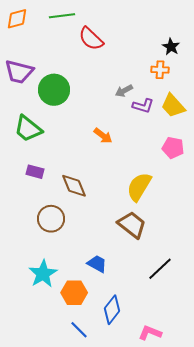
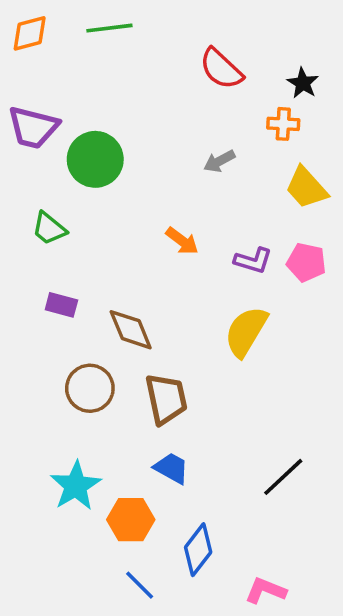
red semicircle: (91, 39) -> (221, 69), moved
purple L-shape: (143, 106) -> (253, 261), moved
green trapezoid: (28, 129) -> (49, 229), size x0.7
brown trapezoid: (132, 225) -> (166, 399), moved, turned 40

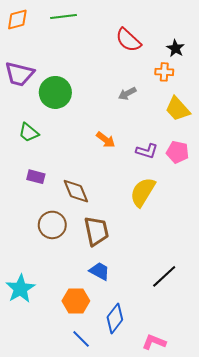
cyan star: (76, 486) -> (20, 289), moved

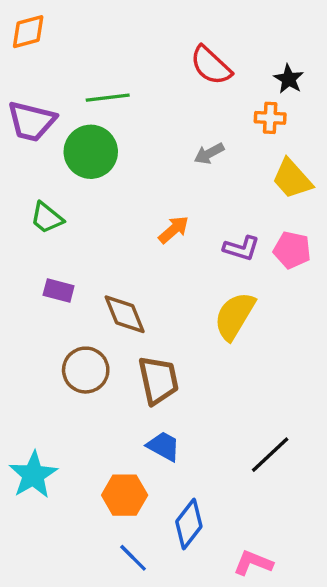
green line: (64, 16) -> (108, 98), moved
orange arrow: (106, 140) -> (174, 230), turned -78

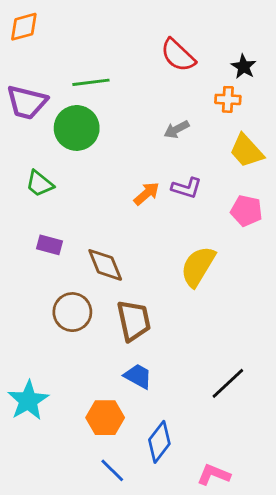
purple L-shape: (241, 248) -> (187, 188), moved

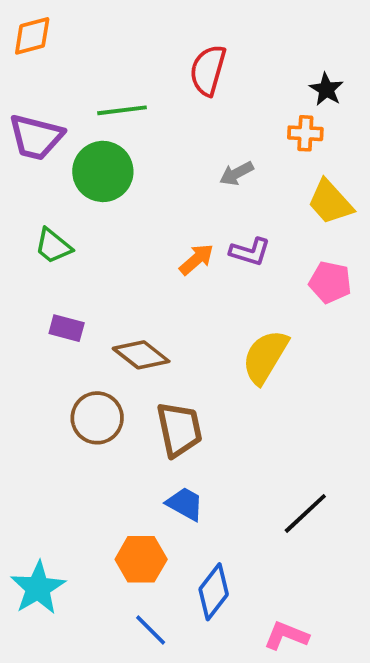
red semicircle: (178, 55) -> (208, 70), moved, turned 63
brown diamond: (105, 265) -> (141, 355), turned -30
cyan star: (28, 400) -> (38, 588), moved

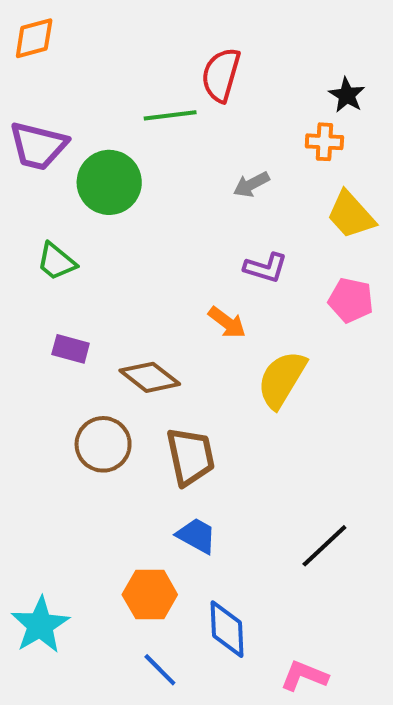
green line: (122, 110) -> (170, 115), moved
orange arrow: (196, 259) -> (227, 323), moved, turned 78
blue diamond: (214, 592) -> (227, 629), turned -40

